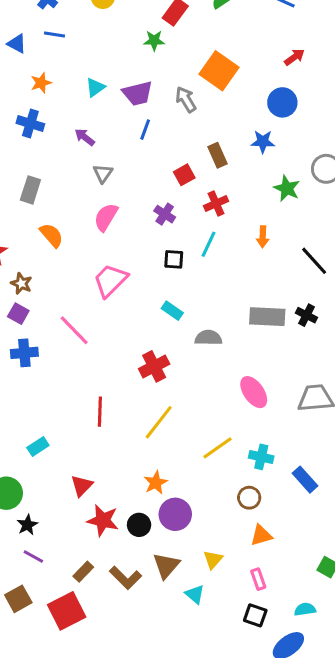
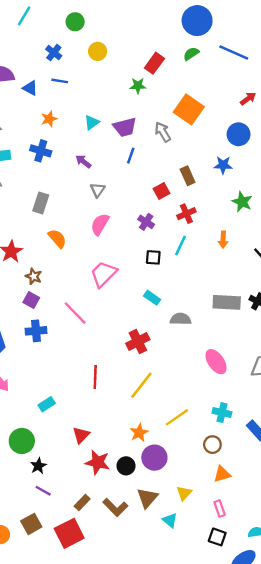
yellow line: (217, 448) -> (177, 417), moved

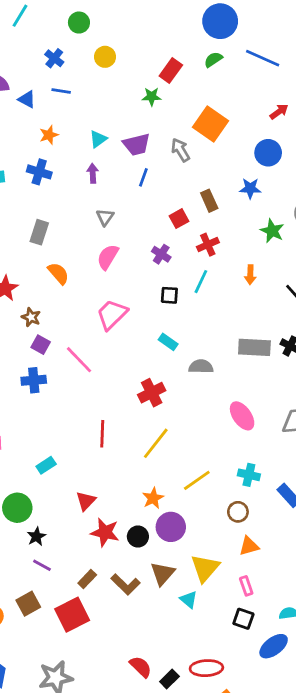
purple arrow: (83, 161) -> (93, 173), moved, turned 49
purple square: (31, 300) -> (41, 345), moved
yellow triangle: (184, 493) -> (205, 568), size x1.6

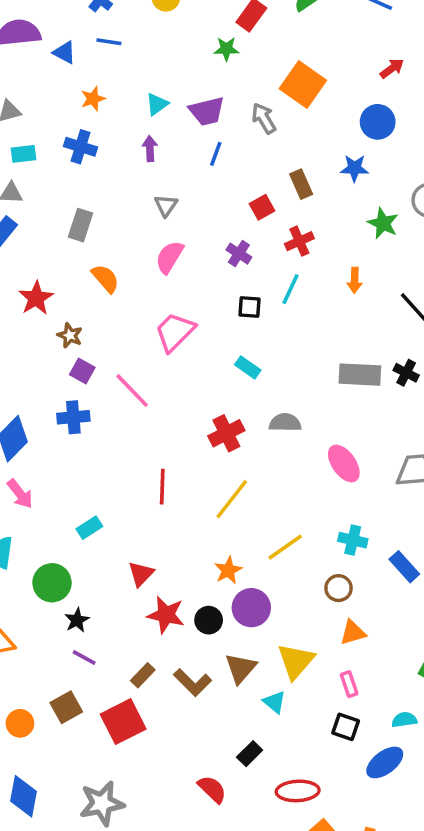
gray semicircle: (201, 367) -> (285, 423), moved
black rectangle: (169, 679) -> (250, 754), moved

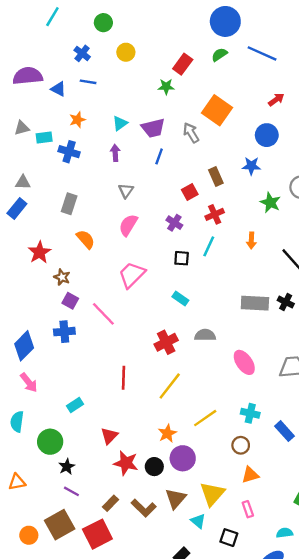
cyan rectangle: (24, 154) -> (44, 137), moved
brown square: (66, 707) -> (60, 525), size x1.4
black square: (346, 727) -> (229, 538), moved

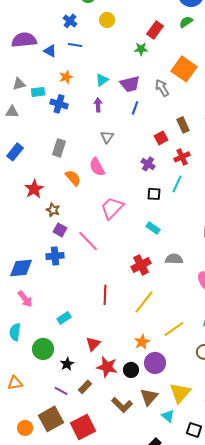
gray triangle: (23, 182) -> (12, 112), moved
pink semicircle: (128, 225) -> (97, 167), moved, turned -60
blue diamond: (24, 346) -> (21, 268), turned 40
black star: (67, 467) -> (67, 364), moved
brown rectangle: (110, 503) -> (85, 387), moved

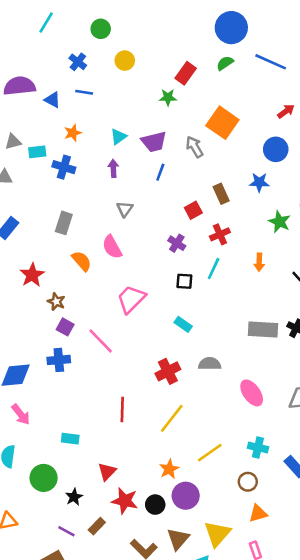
cyan rectangle: (64, 318) -> (70, 439), turned 40

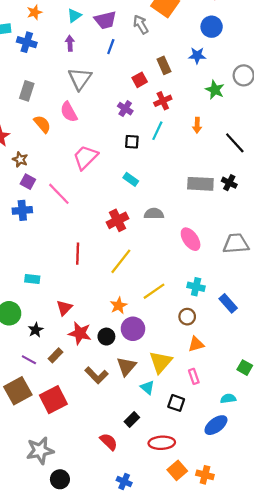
gray triangle: (125, 209) -> (80, 79), size x1.6

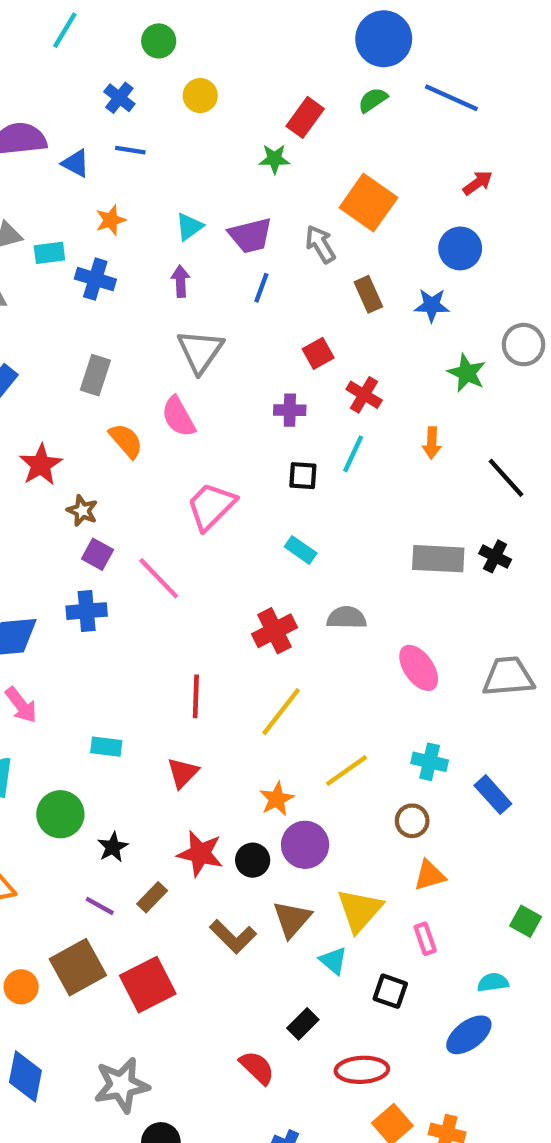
brown rectangle: (164, 65) -> (368, 294), moved
red cross: (163, 101) -> (364, 395), turned -35
purple cross: (125, 109) -> (290, 410), turned -32
red triangle: (64, 308) -> (183, 773), moved

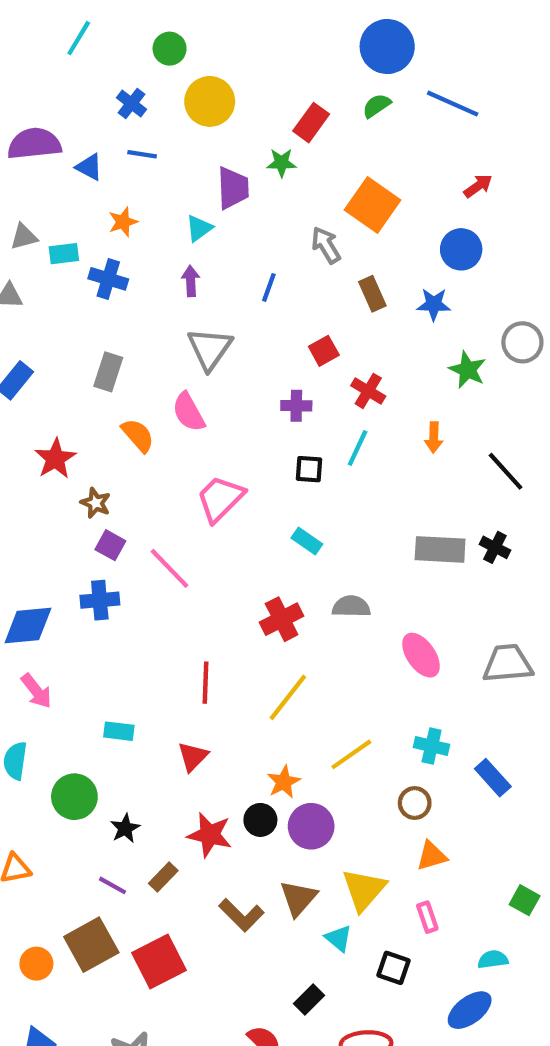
yellow circle: (200, 96) -> (210, 101), size x1.5
purple trapezoid: (250, 235) -> (233, 188), moved, turned -78
black circle: (253, 860) -> (260, 820), moved

